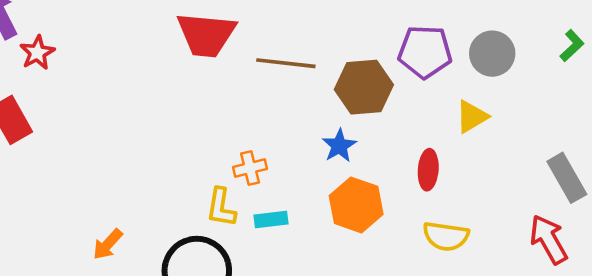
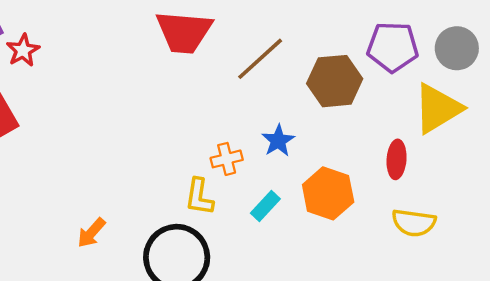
brown line: (286, 63) -> (260, 59), turned -48
yellow triangle: (472, 117) -> (438, 108), size x1.6
blue star: (339, 146) -> (278, 141), moved
cyan rectangle: (271, 220) -> (265, 206), moved, turned -40

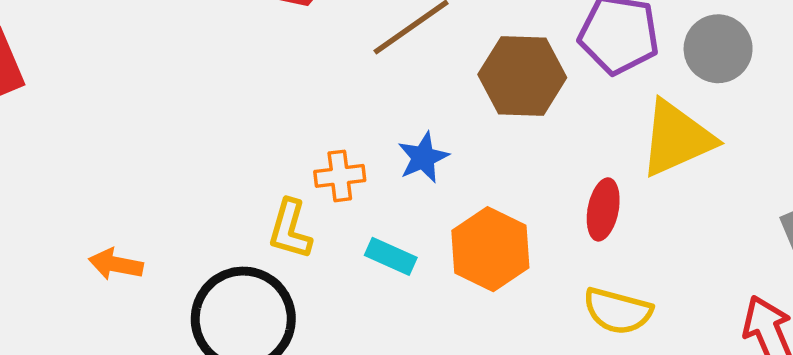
cyan rectangle: (265, 206) -> (391, 256), turned 64
orange arrow: (91, 233) -> (116, 264), turned 52

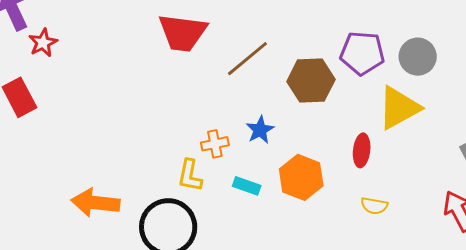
orange arrow: (116, 264) -> (95, 203), size x1.6
yellow semicircle: (618, 311) -> (374, 206), size x0.7

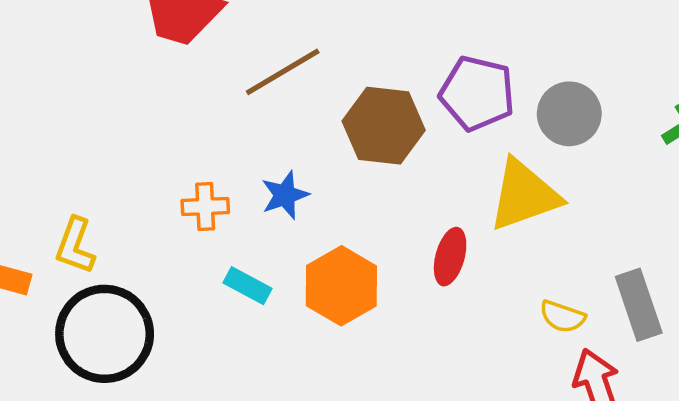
yellow L-shape: (190, 176) -> (75, 246), moved
yellow semicircle: (374, 206) -> (562, 317), moved

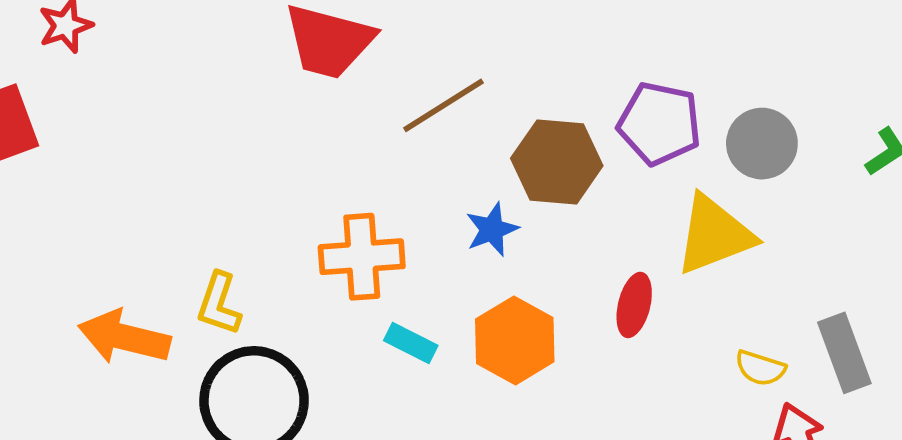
blue star: (285, 195) -> (492, 229), moved
orange cross: (205, 206) -> (362, 257), size x1.6

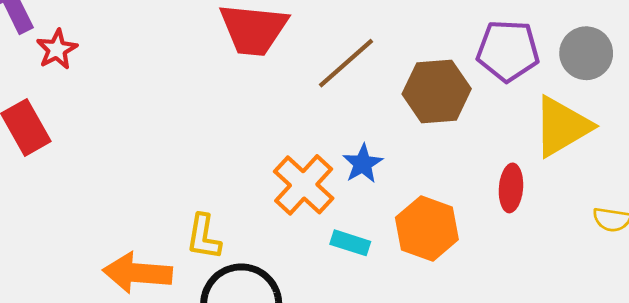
blue star: (492, 229) -> (363, 164), moved
orange cross: (362, 257) -> (304, 185), turned -34

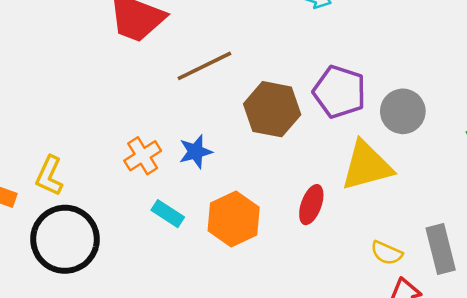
orange cross: (304, 185) -> (143, 156), size x0.7

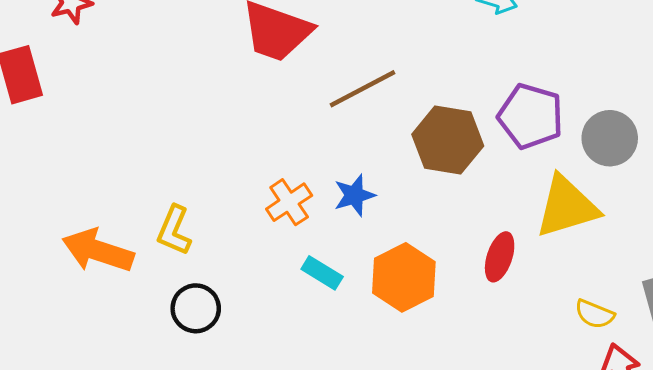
black circle: (65, 239) -> (196, 308), size x0.6

